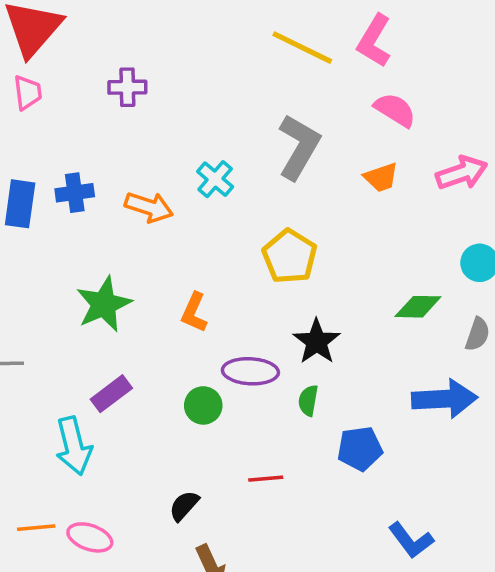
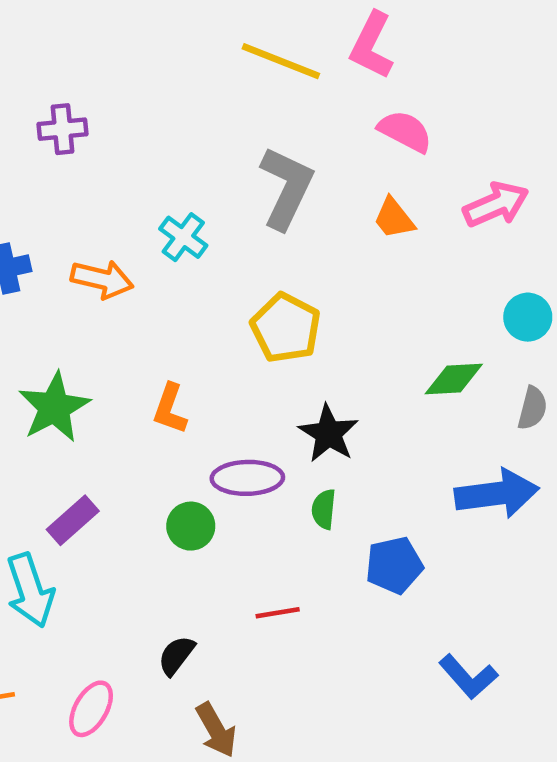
orange trapezoid: (381, 177) -> (394, 218), turned 75
pink ellipse: (90, 537) -> (91, 709), moved, turned -75

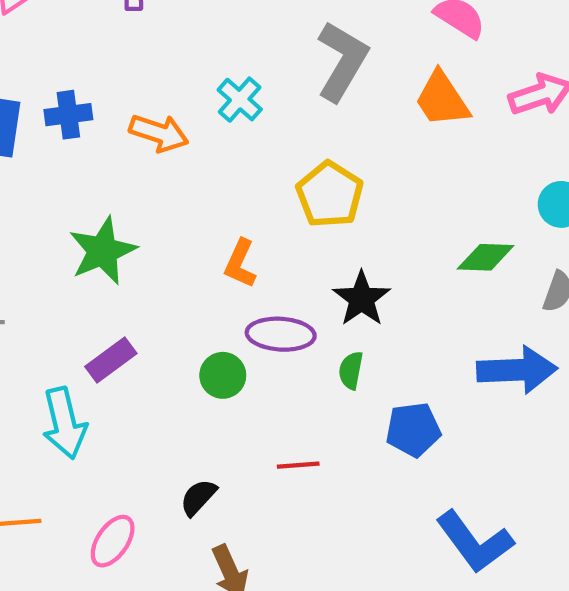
orange trapezoid: (394, 218) -> (442, 99), size x1.4
orange L-shape: (170, 409) -> (240, 264), moved
blue L-shape: (468, 677) -> (475, 542), size x1.4

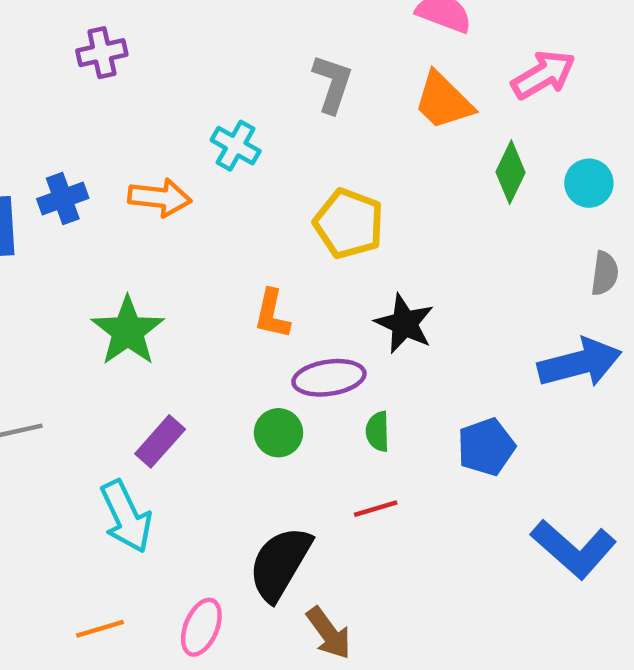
gray L-shape: (342, 61) -> (332, 84), size x0.7
green diamond: (486, 257) -> (511, 172), moved, turned -54
green semicircle: (351, 370) -> (378, 431), moved
black semicircle: (198, 497) -> (280, 564), size x1.8

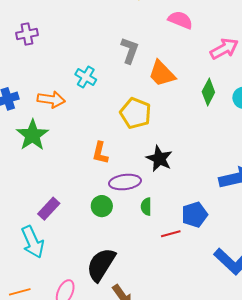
orange trapezoid: (443, 101) -> (162, 74), moved
green star: (128, 331) -> (32, 135), moved
red line: (376, 509) -> (171, 234), moved

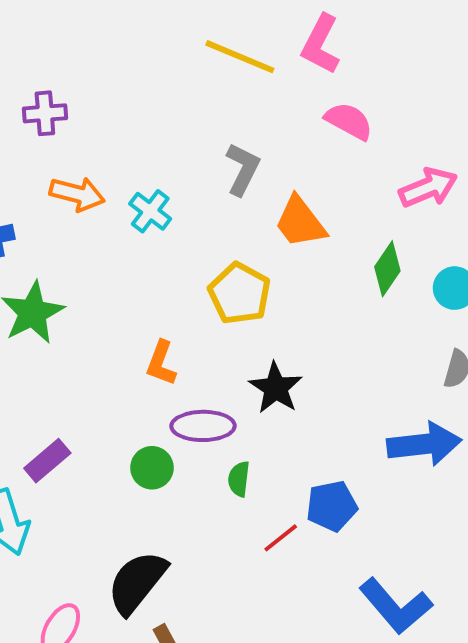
orange arrow: (51, 100) -> (77, 194), moved
red line: (171, 234) -> (281, 538), turned -30

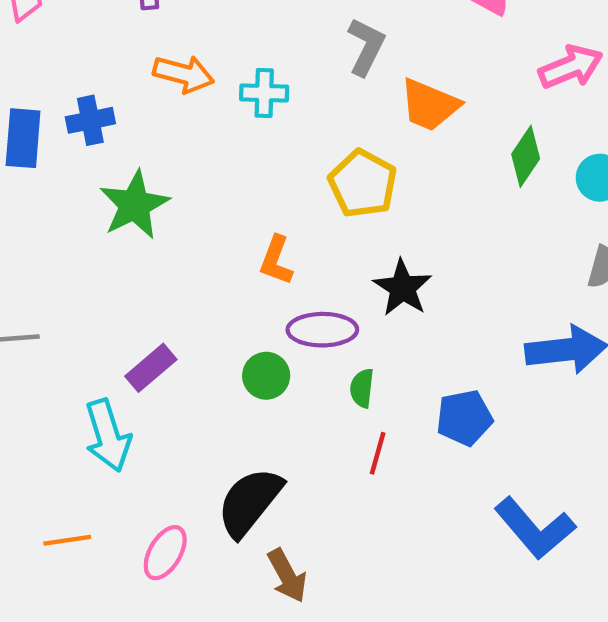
cyan cross: (150, 211) -> (264, 93), turned -36
orange trapezoid: (300, 222) -> (430, 105), turned -30
red line: (281, 538) -> (378, 453), moved, turned -36

